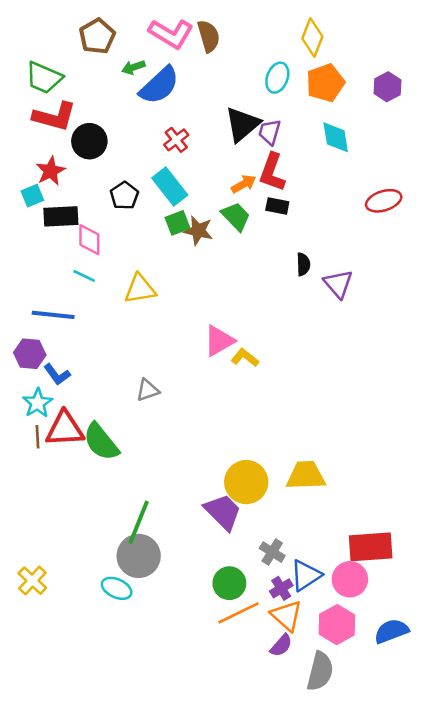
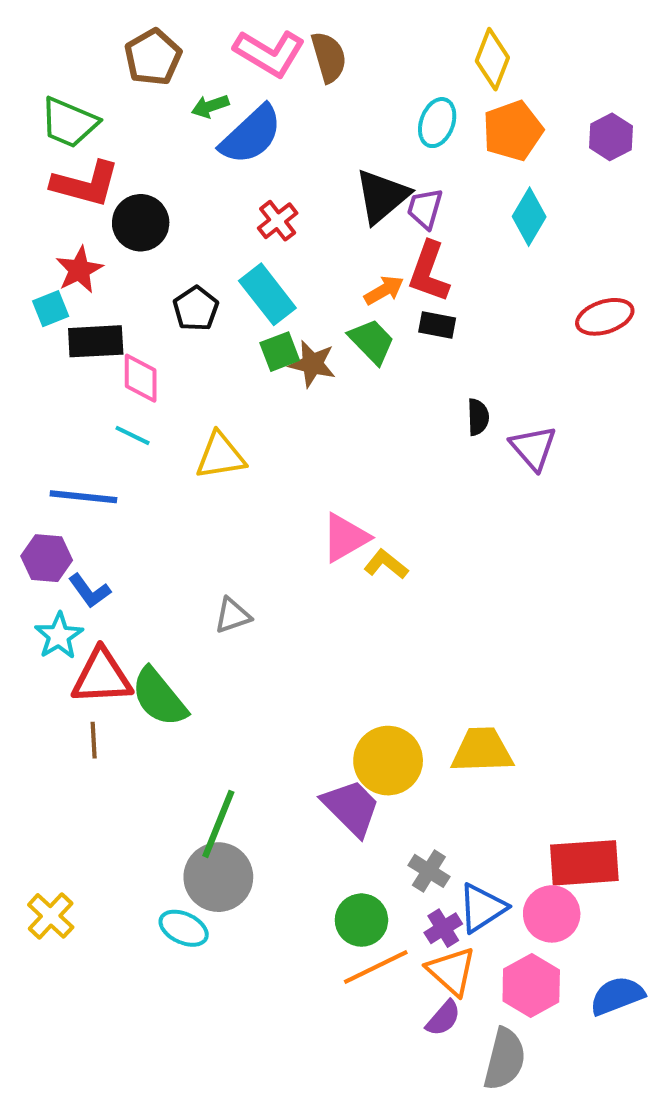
cyan diamond: (336, 137) -> (529, 217), turned 40
brown line: (38, 437) -> (94, 740), moved

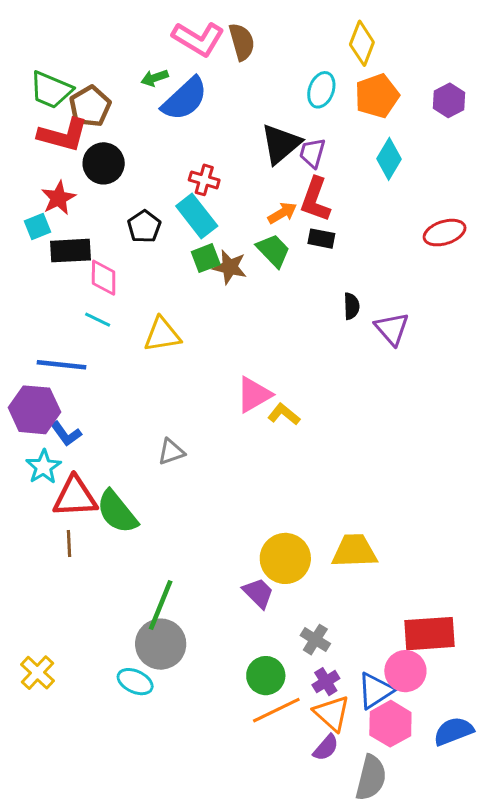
brown pentagon: (153, 57) -> (90, 106), moved
red cross: (278, 221) -> (204, 180), moved, turned -36
purple hexagon: (47, 558) -> (34, 410), size x1.4
purple trapezoid: (351, 808) -> (258, 593), size x0.7
blue triangle: (482, 908) -> (375, 691), moved

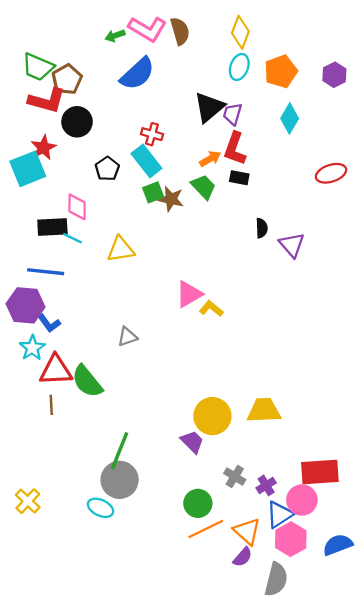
yellow diamond: (362, 43) -> (240, 32), moved
green arrow: (155, 78) -> (115, 36), moved
cyan square: (37, 227) -> (28, 169), size x1.8
black rectangle: (71, 251) -> (52, 227), moved
purple cross: (326, 682) -> (266, 485), moved

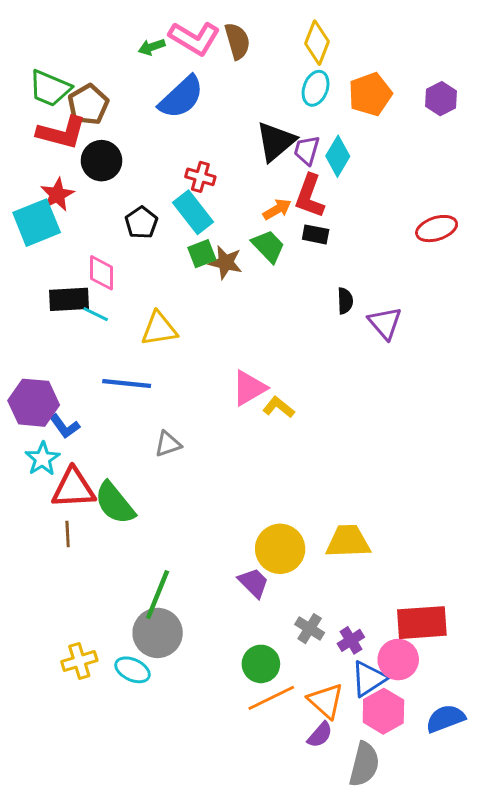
cyan diamond: (290, 118) -> (338, 156), moved
blue line: (46, 272) -> (127, 384), moved
yellow cross: (28, 501) -> (79, 661), moved, turned 30

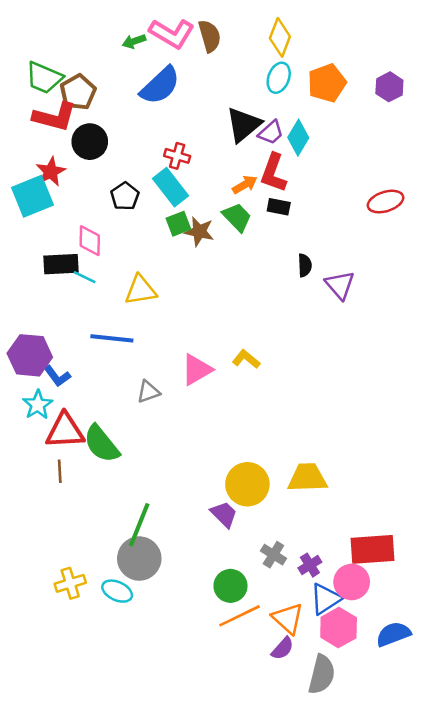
purple trapezoid: (307, 150) -> (271, 132), turned -148
pink triangle: (249, 388) -> (197, 370), moved

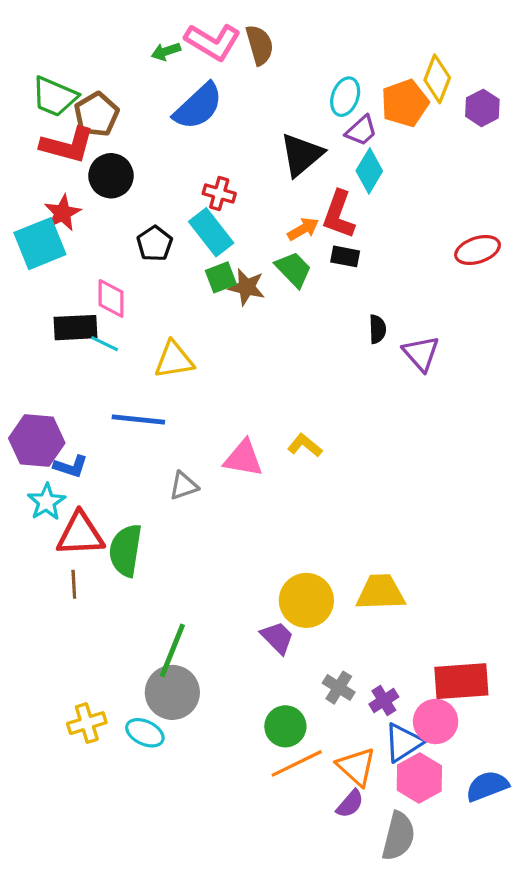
yellow diamond: (280, 37) -> (437, 79), moved
purple trapezoid: (271, 132) -> (361, 131), moved
pink triangle: (197, 370) -> (243, 458), turned 40
blue L-shape: (57, 376) -> (71, 466), turned -36
green semicircle: (101, 444) -> (126, 550), turned 48

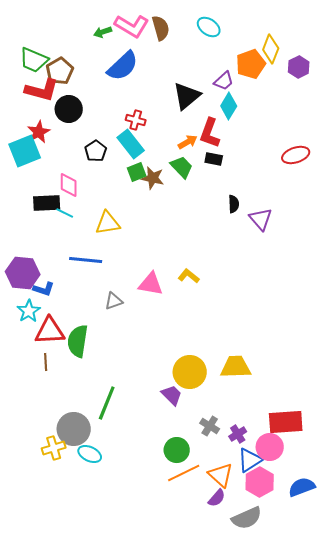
cyan ellipse: (345, 97) -> (209, 27), moved, turned -75
gray circle: (172, 692) -> (74, 429), moved
gray semicircle: (398, 836) -> (247, 518), turned 52

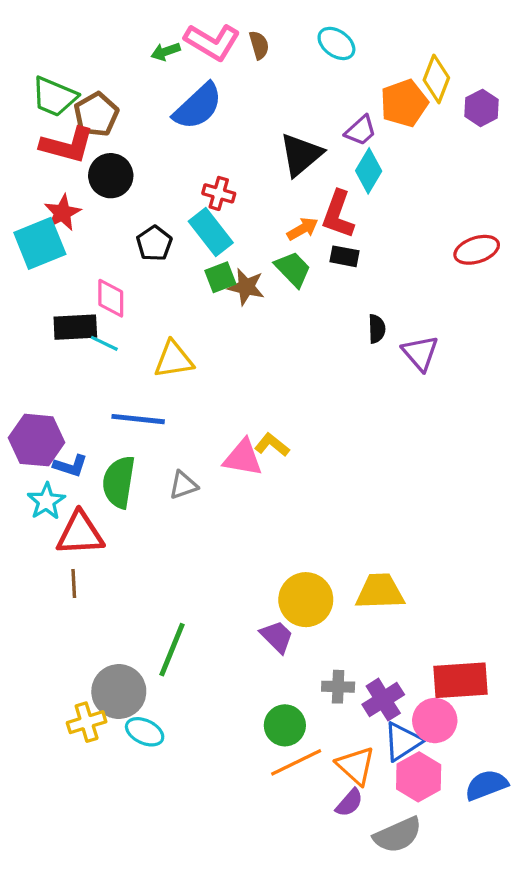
brown semicircle: (161, 28) -> (259, 45), size x0.7
yellow L-shape: (189, 276) -> (272, 445), moved
green semicircle: (78, 341) -> (119, 482), moved
gray cross: (210, 426) -> (338, 687), turned -30
purple cross: (238, 434) -> (383, 700), size x1.4

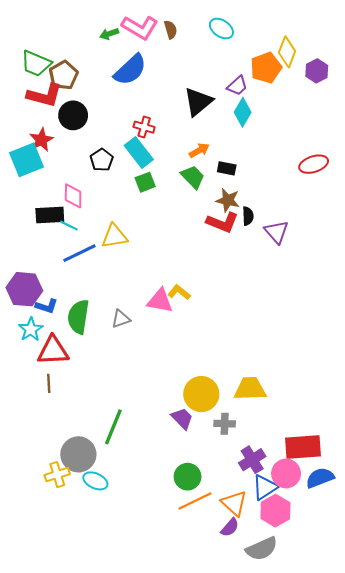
red L-shape: (338, 214) -> (222, 222), moved, turned -88
brown star: (246, 287) -> (228, 200), moved
blue line: (138, 419) -> (79, 253), moved, turned -32
gray cross: (338, 687) -> (225, 424), moved
blue semicircle: (486, 785) -> (320, 478), moved

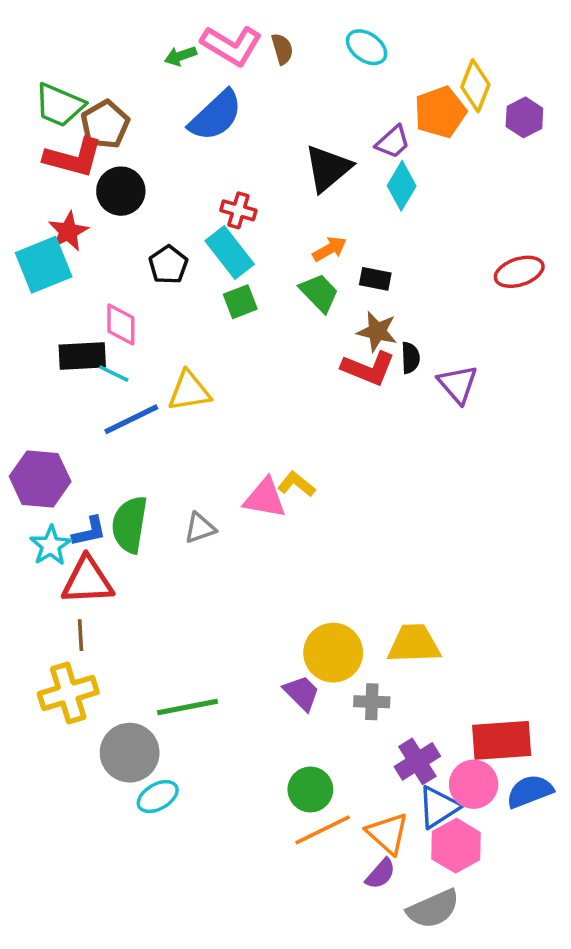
blue L-shape: (47, 306) -> (89, 532), moved, turned -30
green line: (113, 427) -> (188, 707), turned 57
yellow cross: (57, 475) -> (68, 693), moved, size x1.4
cyan ellipse: (95, 481) -> (158, 797), turned -55

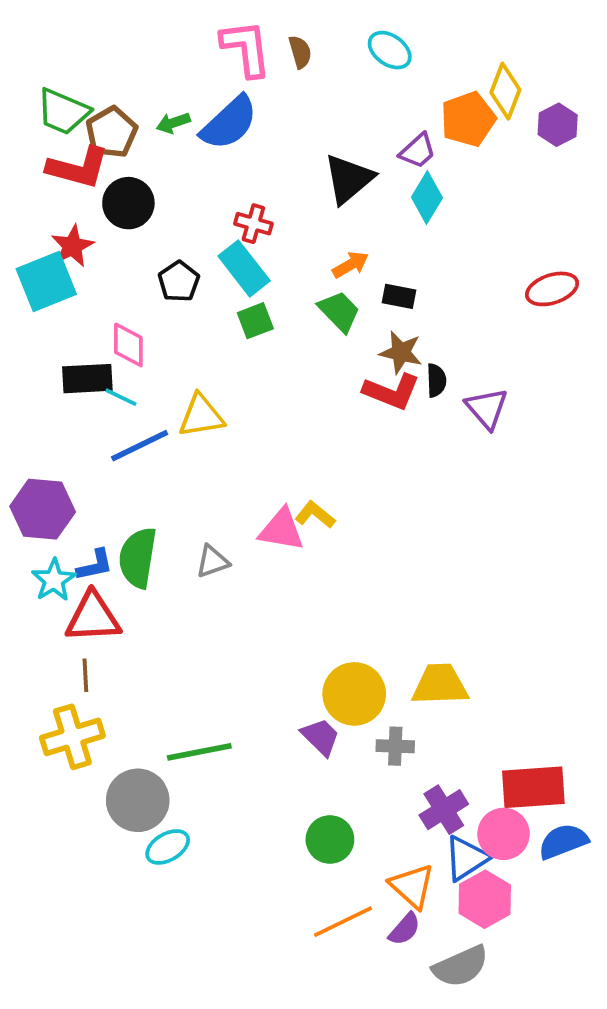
pink L-shape: (231, 45) -> (246, 48), turned -128
green arrow: (181, 56) -> (173, 123), moved
orange line: (323, 830) -> (343, 922), moved

